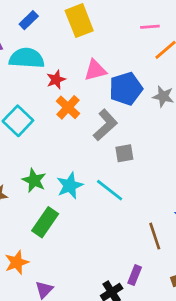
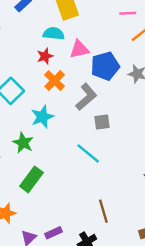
cyan semicircle: (27, 58) -> (54, 34), moved, size x0.7
cyan star: (70, 186) -> (42, 117), moved
brown line: (155, 236) -> (103, 211), moved
purple rectangle: (135, 275) -> (54, 233), moved, turned 42

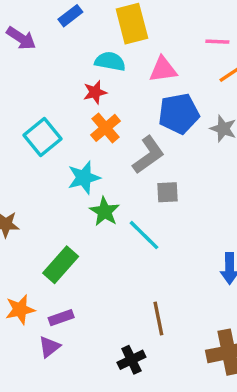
pink triangle: (79, 49) -> (163, 69), moved
green star: (23, 143) -> (105, 212), moved
purple rectangle: (54, 233) -> (61, 318), moved

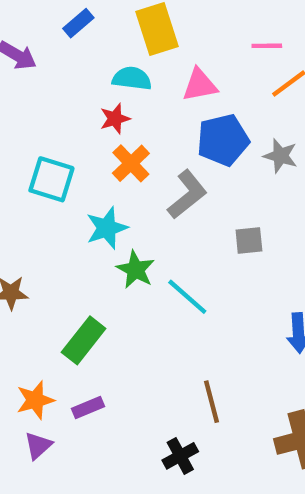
cyan square: (42, 137) -> (51, 179), turned -30
gray square: (167, 192) -> (249, 241), moved
purple triangle: (49, 347) -> (38, 446), moved

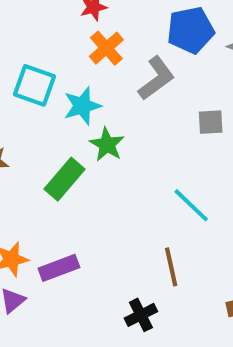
cyan square: (51, 179) -> (34, 85), moved
cyan line: (187, 297) -> (191, 205), moved
green rectangle: (84, 340) -> (64, 179), moved
purple rectangle: (88, 408) -> (59, 268), size x1.4

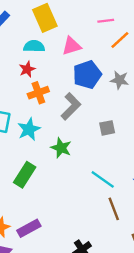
orange cross: (106, 48) -> (38, 93), turned 30
green star: (107, 145) -> (61, 148), moved
brown line: (171, 267) -> (114, 209), moved

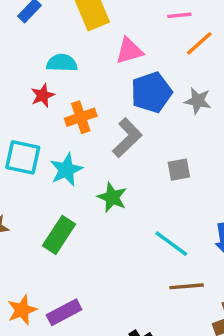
cyan semicircle: (34, 46) -> (62, 63), moved
red star: (27, 69) -> (43, 95), moved
brown line: (114, 209) -> (187, 286), turned -75

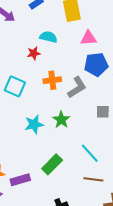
orange cross: (81, 117) -> (52, 80), moved
cyan star: (66, 170) -> (34, 124), moved
green rectangle: (59, 235) -> (52, 164), moved

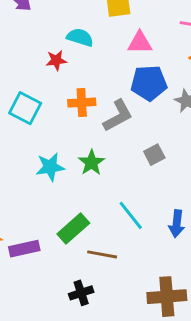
gray square: (103, 112) -> (154, 155), turned -32
brown line: (93, 179) -> (102, 254), moved

